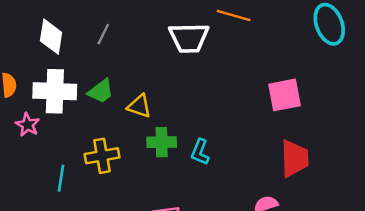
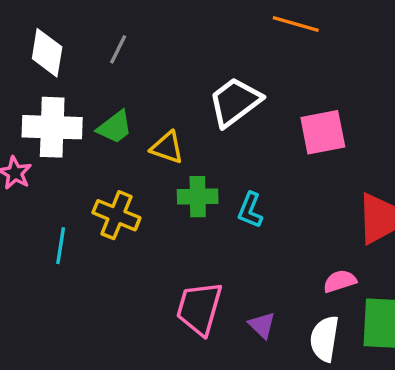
white trapezoid: (189, 38) -> (235, 102), moved, turned 144
pink square: (285, 95) -> (323, 132), moved
yellow cross: (102, 156) -> (116, 215), turned 32

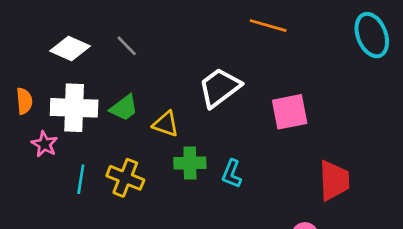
gray line: (118, 49) -> (127, 46), turned -70
white diamond: (47, 53) -> (70, 48), turned -75
cyan line: (61, 246) -> (81, 179), moved

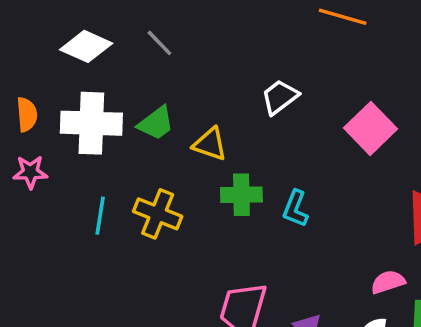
white trapezoid: (220, 88) -> (280, 97), size x0.7
pink square: (290, 112) -> (370, 128), turned -33
pink star: (44, 144) -> (30, 172), moved, turned -30

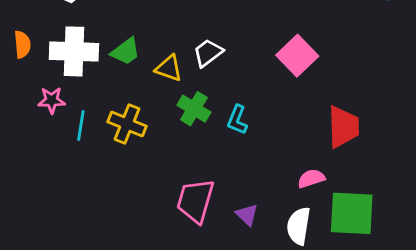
white trapezoid: (280, 97) -> (208, 53), moved
pink star: (30, 172) -> (52, 100), moved
green cross: (241, 195) -> (194, 109), turned 32

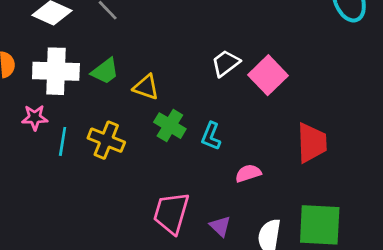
white trapezoid: (208, 53) -> (226, 63), moved
pink semicircle: (311, 178) -> (248, 173), moved

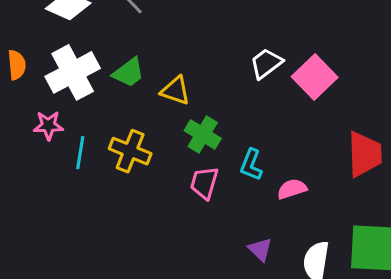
white cross: (56, 71) -> (73, 72), turned -30
cyan L-shape: (211, 136) -> (251, 165), moved
pink trapezoid: (171, 213) -> (204, 183), moved, size x0.7

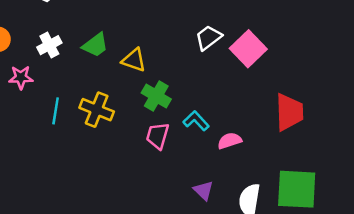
white cross: (73, 72) -> (49, 45), size x0.6
pink star: (48, 125) -> (21, 77), moved
cyan L-shape: (251, 165) -> (196, 121), turned 115

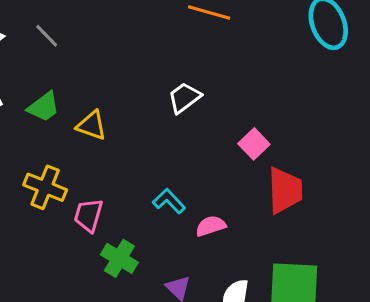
pink square: (248, 49) -> (254, 144), moved, size x0.7
green cross: (156, 96) -> (119, 258), moved
pink trapezoid: (158, 136) -> (88, 215), moved

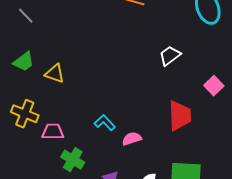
white trapezoid: (184, 98) -> (170, 56), moved
pink square: (254, 144) -> (214, 86), moved
pink trapezoid: (88, 215) -> (53, 132), turned 75

